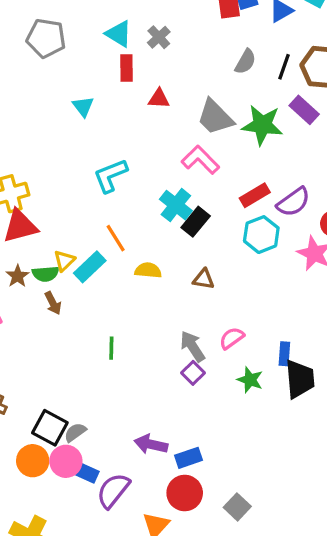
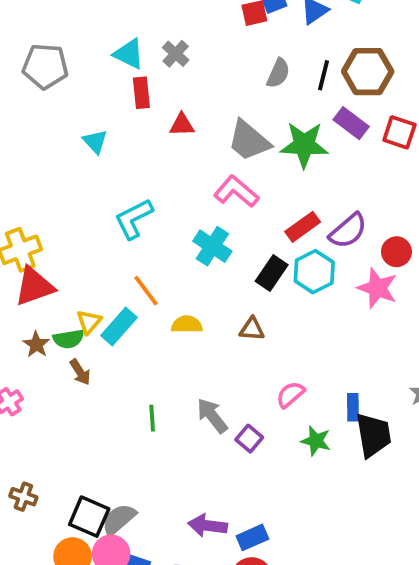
black rectangle: (196, 222) -> (272, 273), moved
gray arrow: (193, 346) -> (212, 416), moved
gray semicircle: (75, 432) -> (119, 519), size x1.4

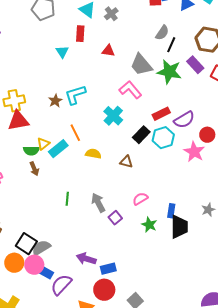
black line: (323, 75) -> (171, 45), moved
red rectangle: (141, 93) -> (80, 34), moved
brown star: (36, 344) -> (55, 101), moved

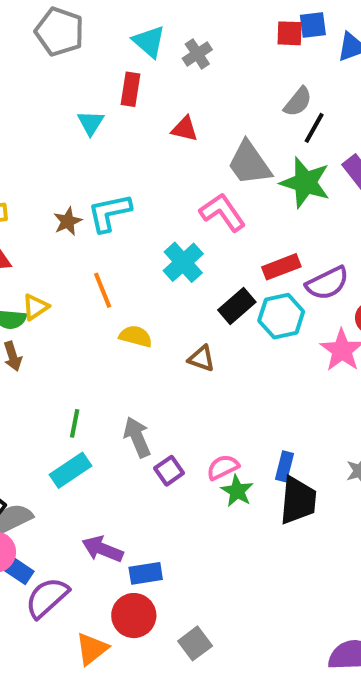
cyan rectangle: (58, 149) -> (70, 470), moved
pink semicircle: (140, 199) -> (223, 467), moved

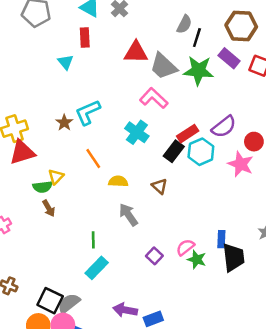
red triangle: (185, 129) -> (136, 52), moved, size x1.5
red rectangle: (281, 267) -> (188, 134), moved
brown triangle: (201, 358) -> (159, 186), turned 35
gray arrow: (137, 437) -> (128, 215), moved

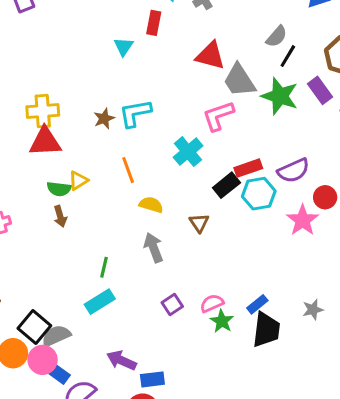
pink L-shape: (154, 98) -> (218, 116), turned -76
blue rectangle: (221, 239) -> (257, 304), turned 35

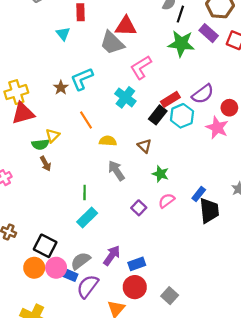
gray trapezoid: (239, 80) -> (112, 43), moved
green star: (222, 321) -> (160, 174), moved
gray semicircle: (56, 336) -> (81, 261), moved
purple arrow: (121, 360) -> (112, 255), turned 114

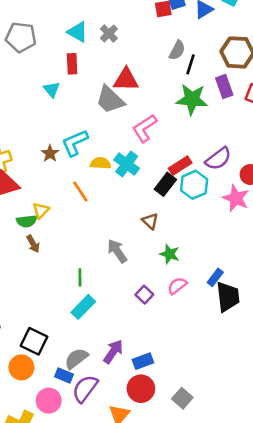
purple rectangle: (209, 33) -> (224, 86), turned 30
yellow semicircle: (108, 141) -> (101, 163), moved
pink circle: (56, 268) -> (49, 401), moved

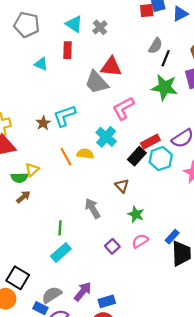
cyan triangle: (52, 90) -> (41, 64), moved, turned -32
yellow semicircle: (101, 163) -> (85, 154), moved
brown arrow: (33, 244) -> (23, 197), turned -104

